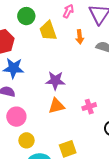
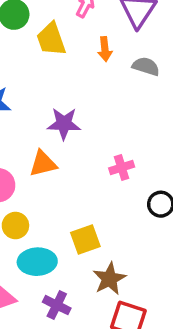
orange triangle: (56, 106) -> (43, 164), moved

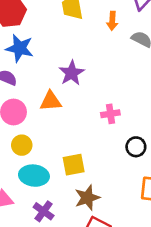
purple star: (64, 124) -> (72, 73), turned 30

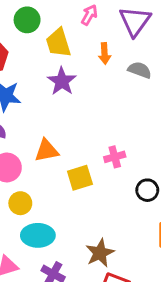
purple star: (72, 73) -> (62, 81), moved
yellow square: (74, 165) -> (80, 178), moved

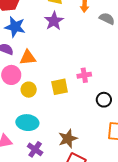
orange triangle: (47, 151) -> (28, 58), moved
yellow circle: (20, 203) -> (29, 90), moved

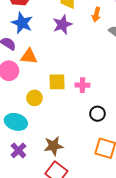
yellow square: (60, 87) -> (57, 82), moved
yellow circle: (29, 90) -> (34, 98), moved

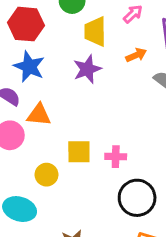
orange arrow: (96, 15) -> (136, 55), turned -128
black circle: (97, 114) -> (137, 198), size x1.6

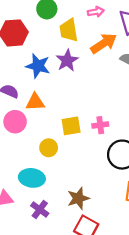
pink arrow: (133, 14) -> (96, 12), turned 42
orange arrow: (136, 55) -> (104, 43), size x1.6
blue star: (29, 67) -> (38, 66), moved

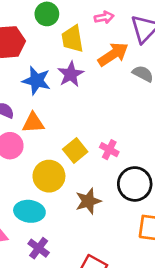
pink cross: (100, 125) -> (109, 150), turned 35
yellow square: (71, 126) -> (75, 151), turned -30
yellow circle: (49, 148) -> (49, 176), size x1.5
brown star: (78, 198) -> (88, 201), moved

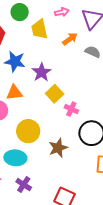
orange arrow: (113, 54) -> (70, 39), size x0.7
purple star: (71, 74) -> (41, 72), moved
yellow square: (75, 151) -> (55, 94), moved

